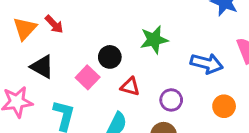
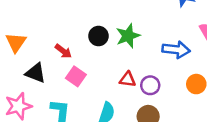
red arrow: (54, 24) -> (63, 51), moved
black circle: (110, 57) -> (98, 36), moved
red triangle: (130, 86) -> (128, 79), moved

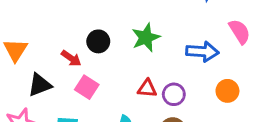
black circle: (98, 36) -> (98, 41), moved
black triangle: (36, 73) -> (40, 85), turned -40

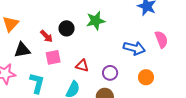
green star: (146, 38) -> (96, 21), moved
pink square: (87, 87) -> (53, 57), turned 35
red triangle: (147, 88) -> (82, 66), moved

